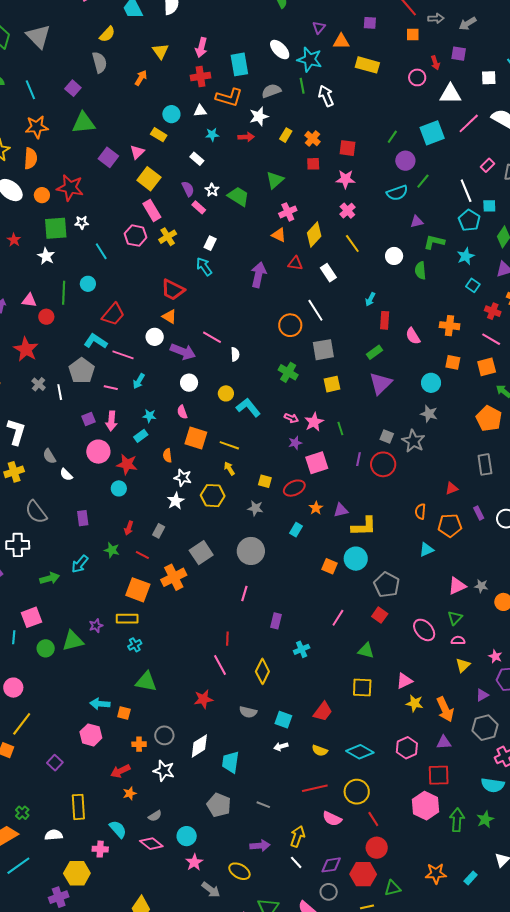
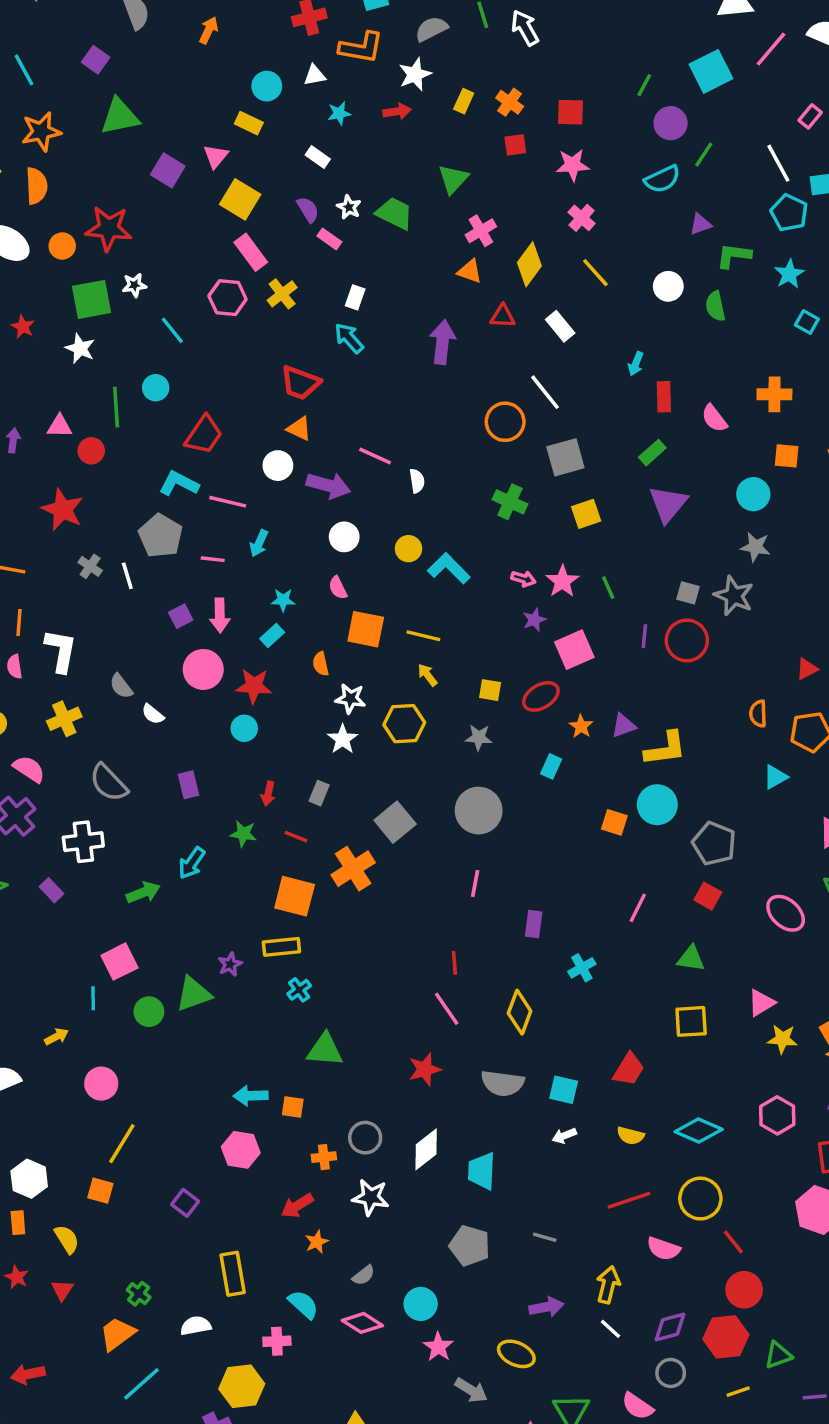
gray semicircle: (248, 712) -> (503, 1083), size x1.4

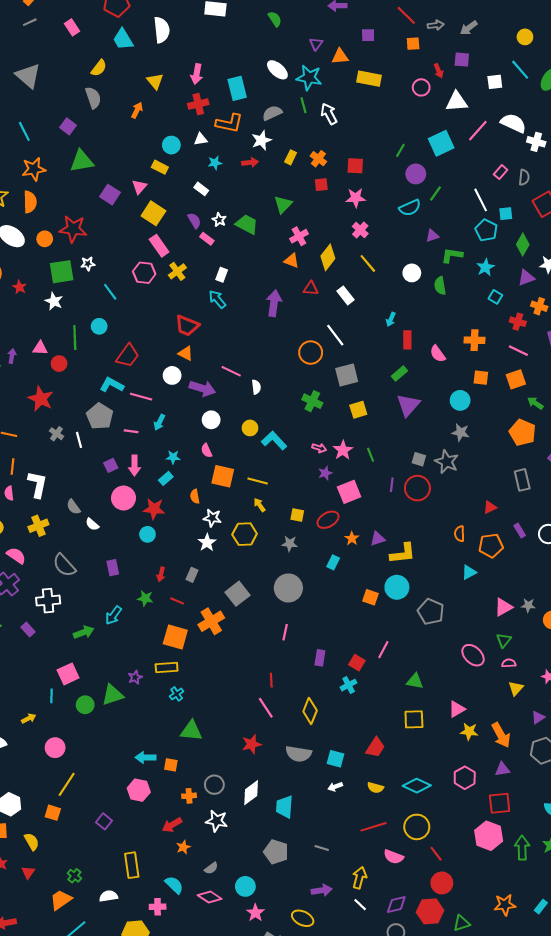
red square: (708, 896) -> (357, 663), moved

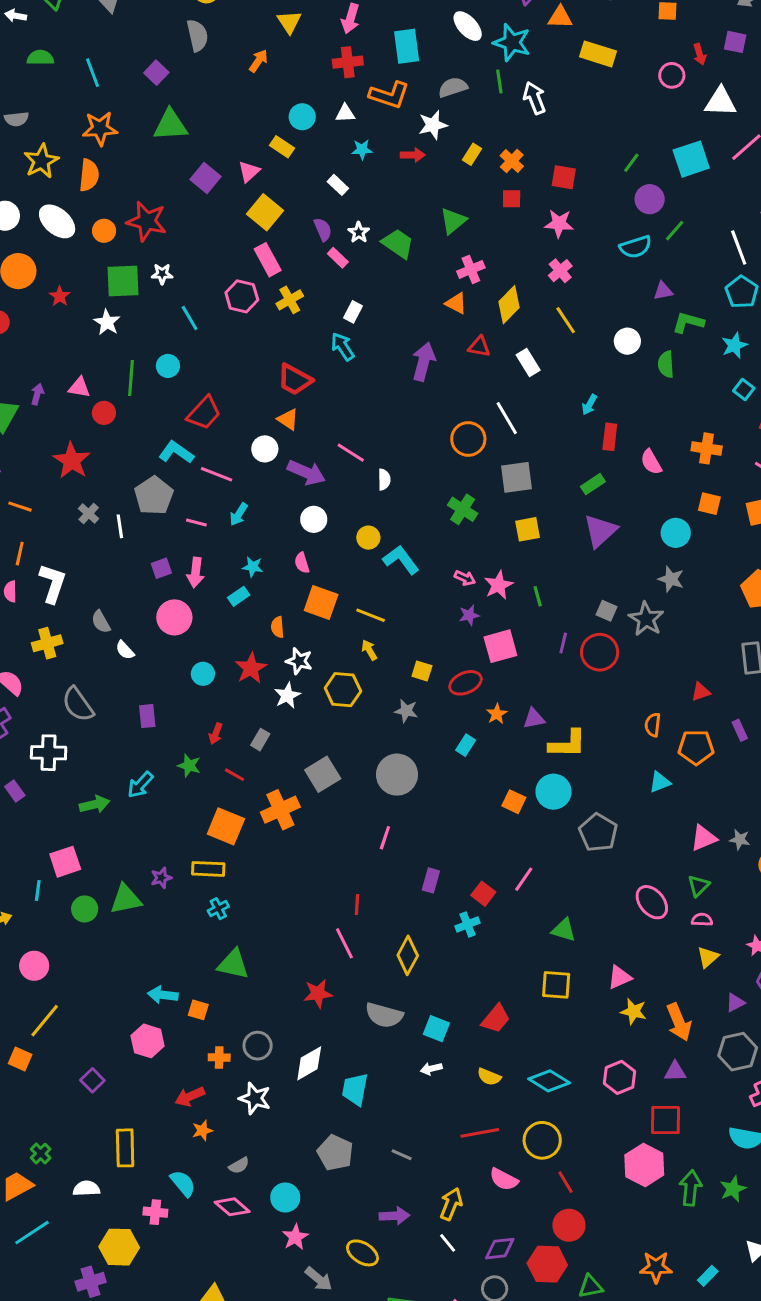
red star: (154, 509) -> (251, 668), moved, turned 30

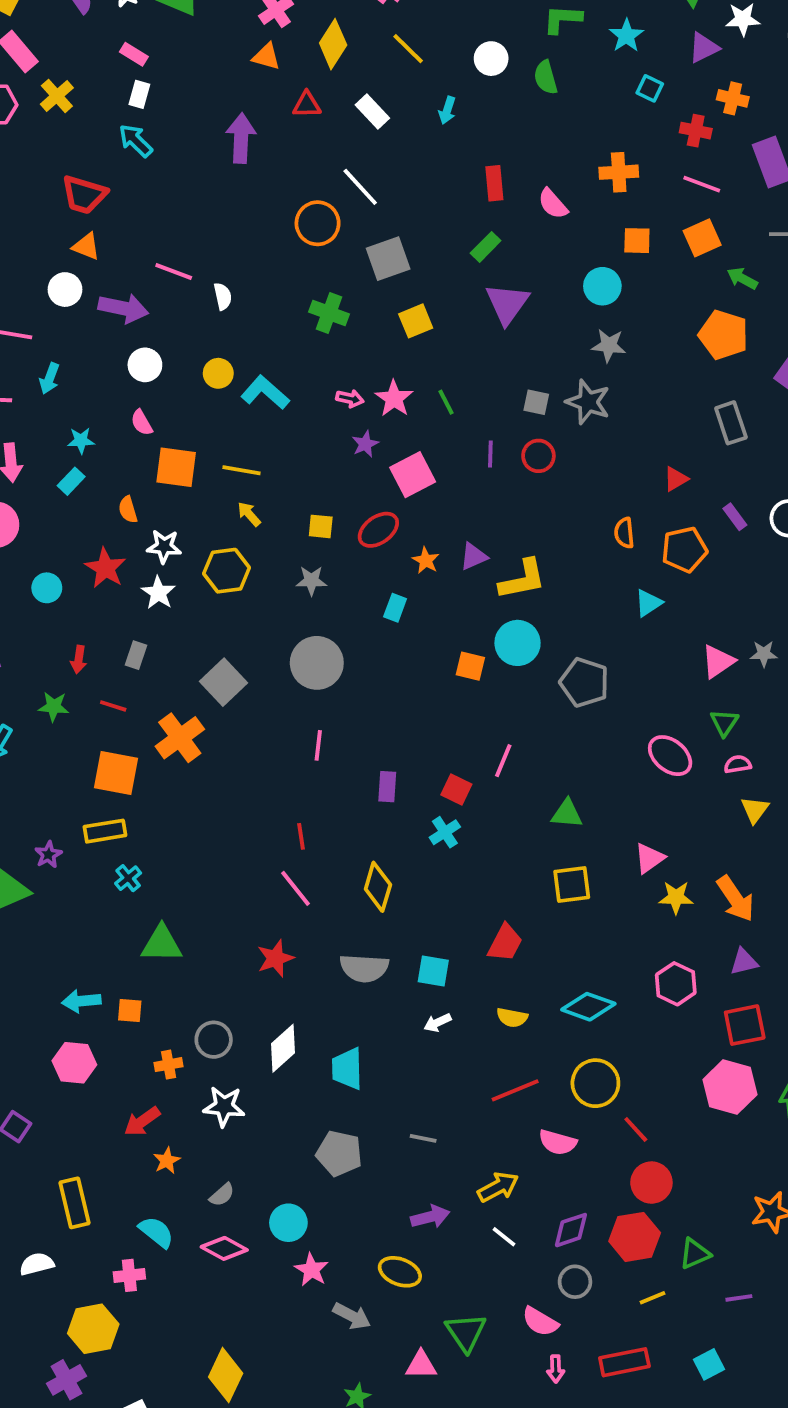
pink rectangle: (338, 258) -> (134, 54), moved
cyan arrow: (589, 405) -> (447, 110), moved
red circle: (600, 652) -> (538, 456), size x0.7
yellow arrow: (451, 1204) -> (498, 1187), turned 52

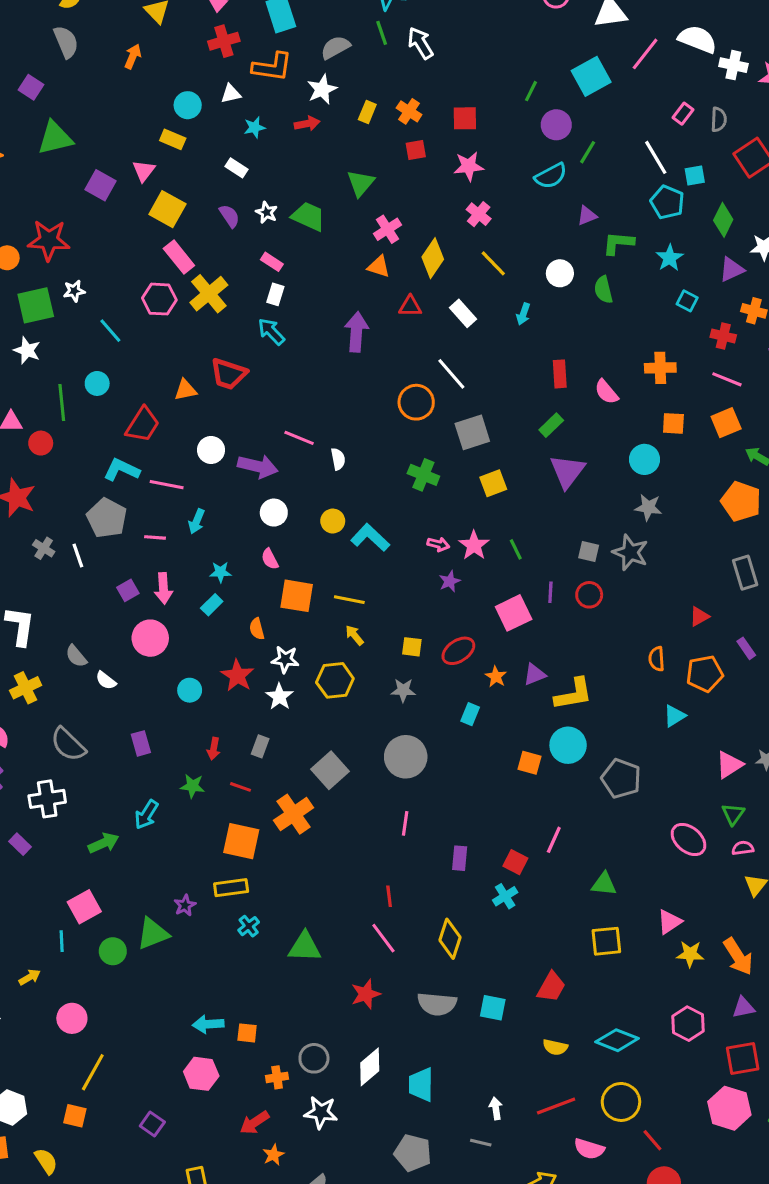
yellow cross: (57, 96) -> (209, 294), size x1.4
orange triangle: (86, 246) -> (185, 390), moved, turned -35
pink square: (413, 475) -> (514, 613), moved
green triangle: (162, 944) -> (305, 947), moved
white arrow: (437, 1023) -> (496, 1108), moved, turned 105

